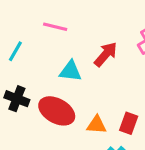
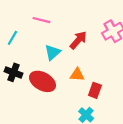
cyan triangle: (70, 71) -> (53, 52), turned -48
orange triangle: (97, 125) -> (77, 75), moved

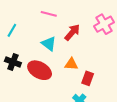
pink line: (41, 20) -> (49, 14), moved
cyan triangle: (53, 52) -> (49, 44), turned -42

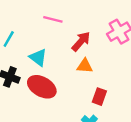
cyan triangle: (49, 44) -> (38, 57), moved
orange triangle: (71, 64) -> (85, 66), moved

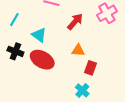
orange triangle: (85, 66) -> (78, 50), moved

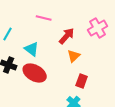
orange triangle: (78, 50) -> (74, 56), moved, turned -48

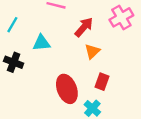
cyan triangle: (32, 49) -> (41, 43), turned -42
red ellipse: (35, 73) -> (67, 89), moved, turned 40

